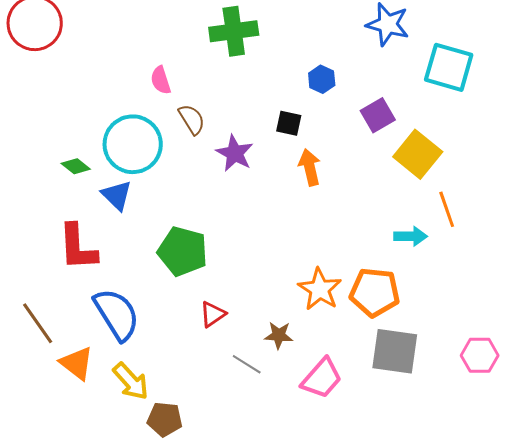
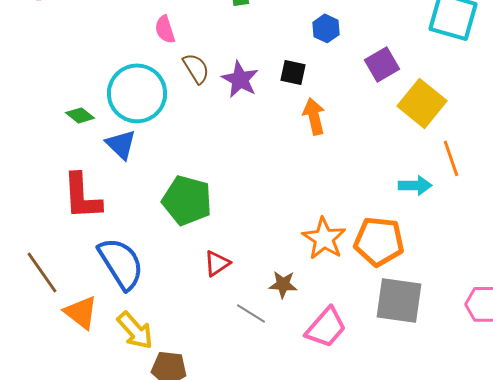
purple star: (235, 153) -> (240, 79), moved

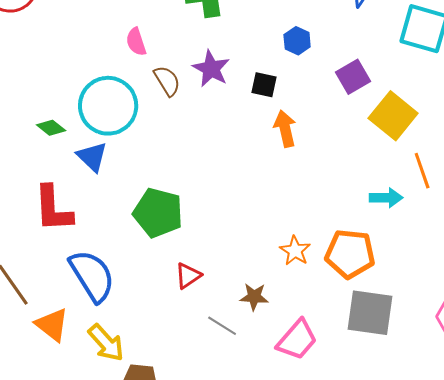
purple star: (240, 79) -> (211, 69), moved
orange star: (324, 238) -> (295, 251), size x0.7

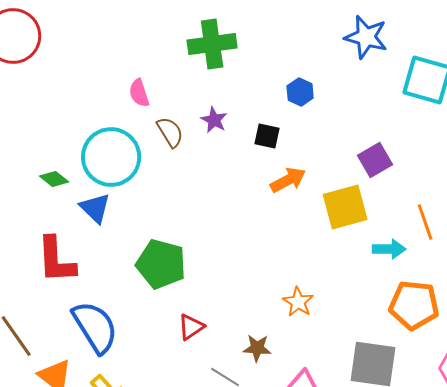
purple star: (211, 69) -> (214, 120), size x0.7
purple square: (353, 77) -> (375, 160), moved
yellow square: (393, 116) -> (345, 207), moved, turned 36
orange arrow: (285, 129) -> (288, 180), turned 75
orange pentagon: (350, 254) -> (414, 305), moved

